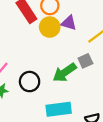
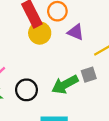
yellow circle: (50, 27) -> (40, 33), moved

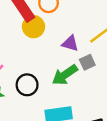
purple triangle: (76, 32) -> (70, 43), moved

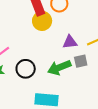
purple triangle: (70, 43) -> (70, 42), turned -35

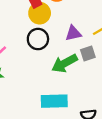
black circle: (26, 69) -> (38, 39), moved

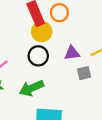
green arrow: (65, 63) -> (31, 88), moved

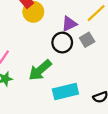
black circle: (38, 56) -> (62, 43), moved

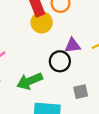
gray square: (87, 40) -> (81, 92), moved

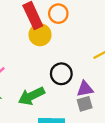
purple triangle: (73, 45) -> (85, 89), moved

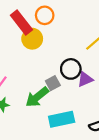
black circle: (61, 74) -> (71, 69), moved
gray square: (85, 104) -> (53, 83), moved

